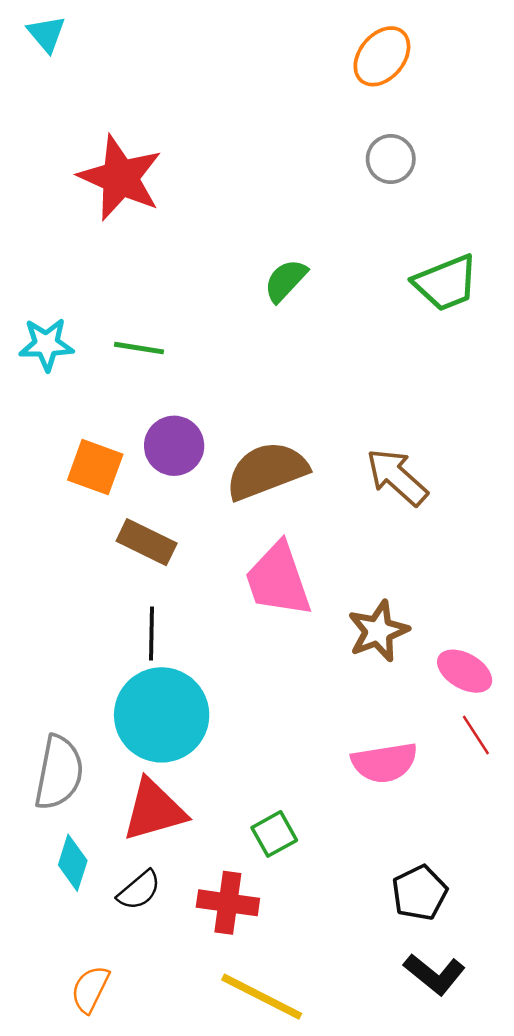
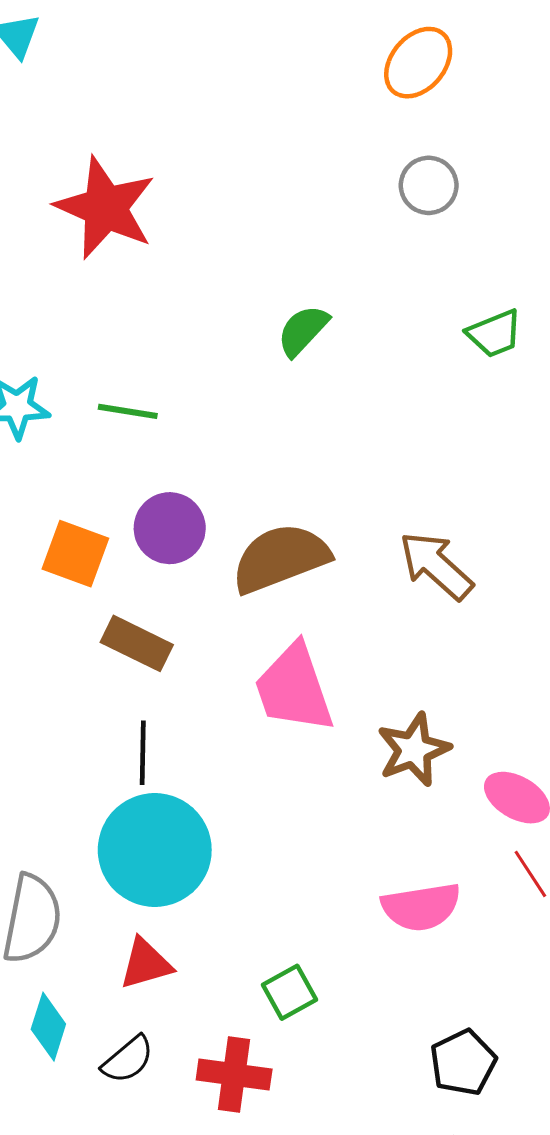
green trapezoid: (446, 283) -> (494, 334), size x0.7
red triangle: (154, 810) -> (146, 964), size x0.7

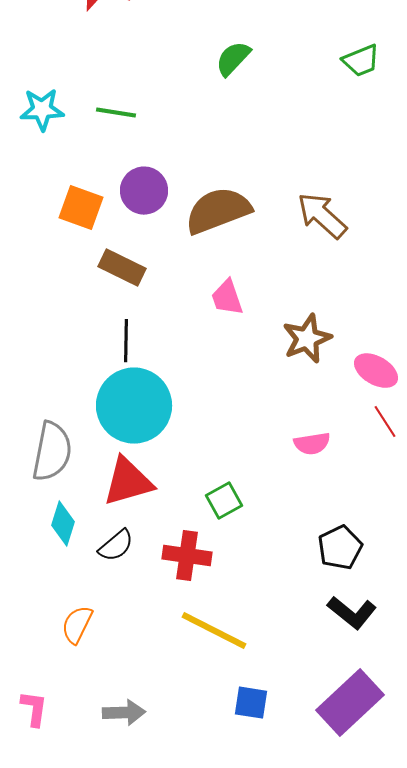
pink trapezoid: (294, 688) -> (227, 298), size x0.6
pink semicircle: (421, 907) -> (312, 444), size x0.7
red triangle: (146, 964) -> (128, 482), size x1.4

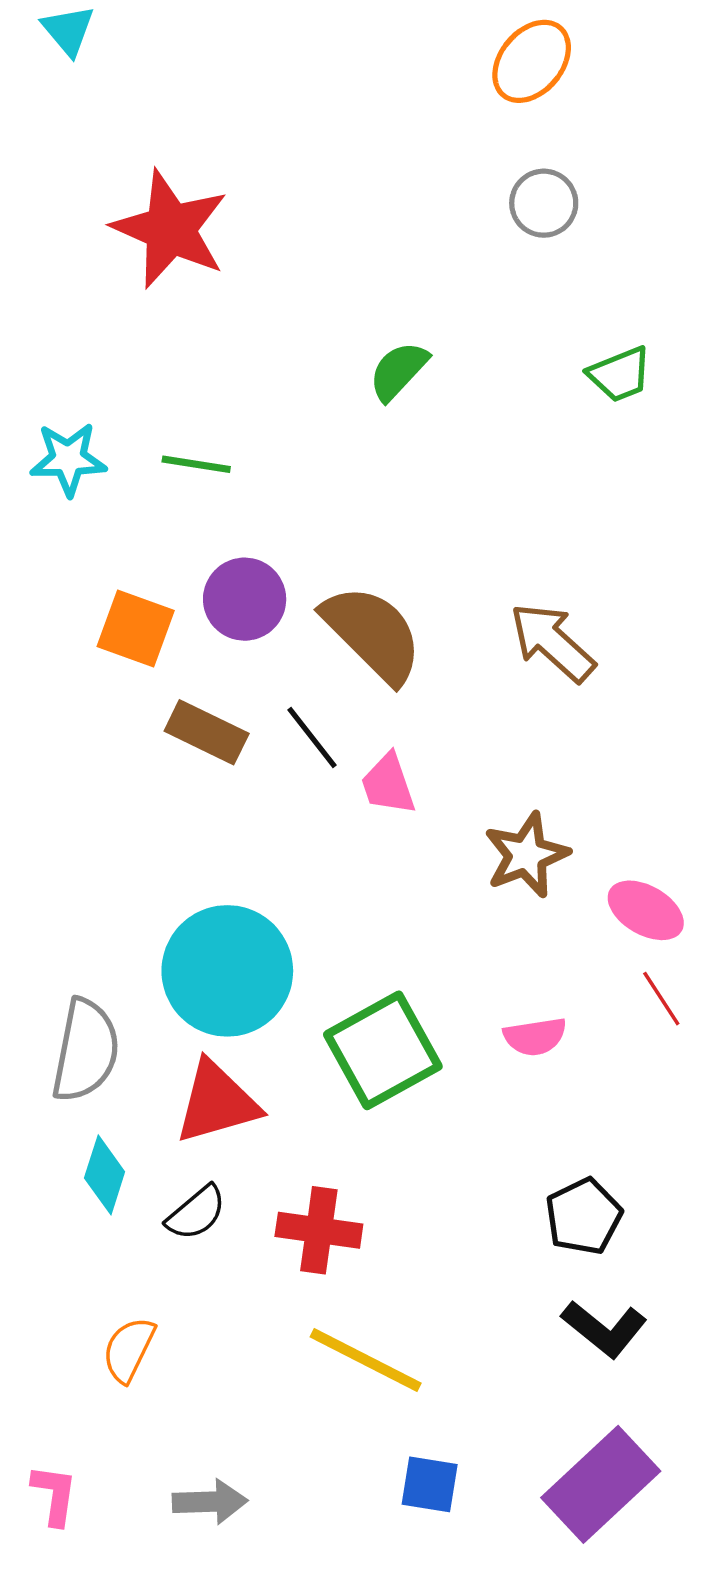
brown semicircle: (218, 211) -> (373, 634), turned 66
black line: (126, 341) -> (312, 737), moved, turned -39
green square: (224, 501) -> (383, 1050), moved, size x1.8

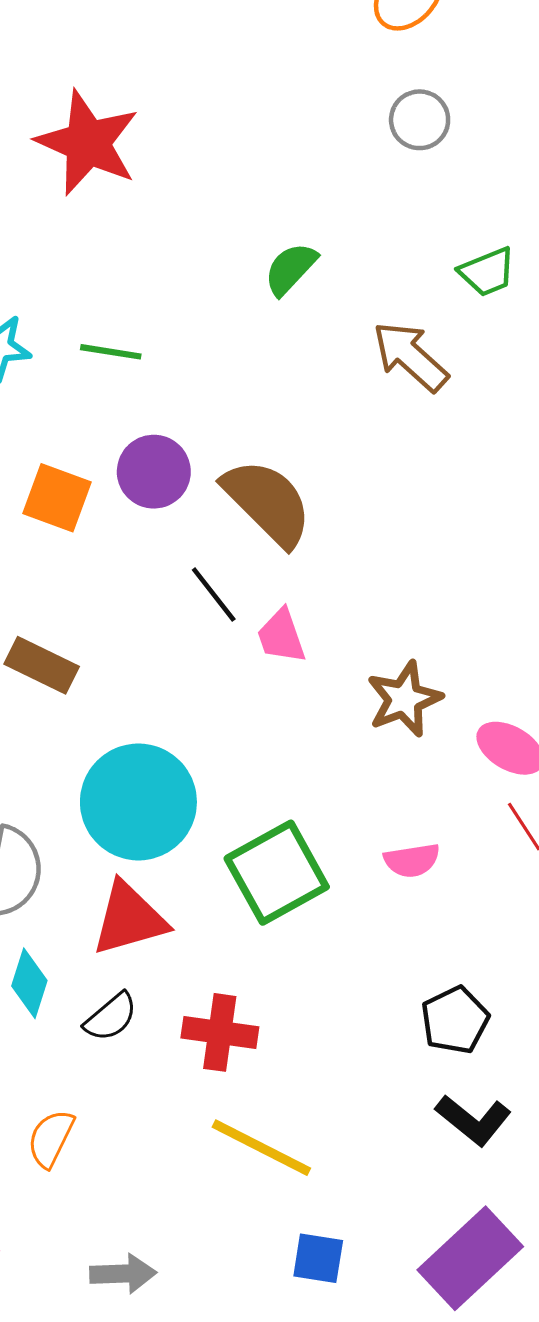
brown arrow: (552, 642) -> (410, 356), moved
brown rectangle: (207, 732) -> (42, 665), moved

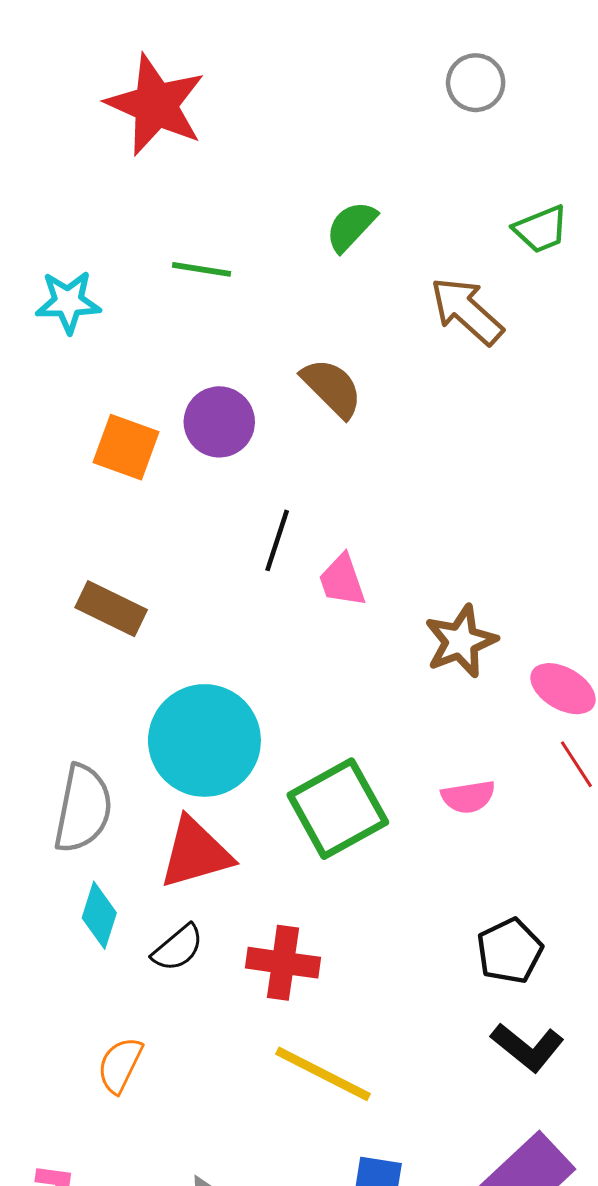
green line: (111, 352) -> (201, 269), moved
brown semicircle: (267, 502) -> (332, 388), moved, size x0.7
black line: (214, 595) -> (277, 540), turned 56

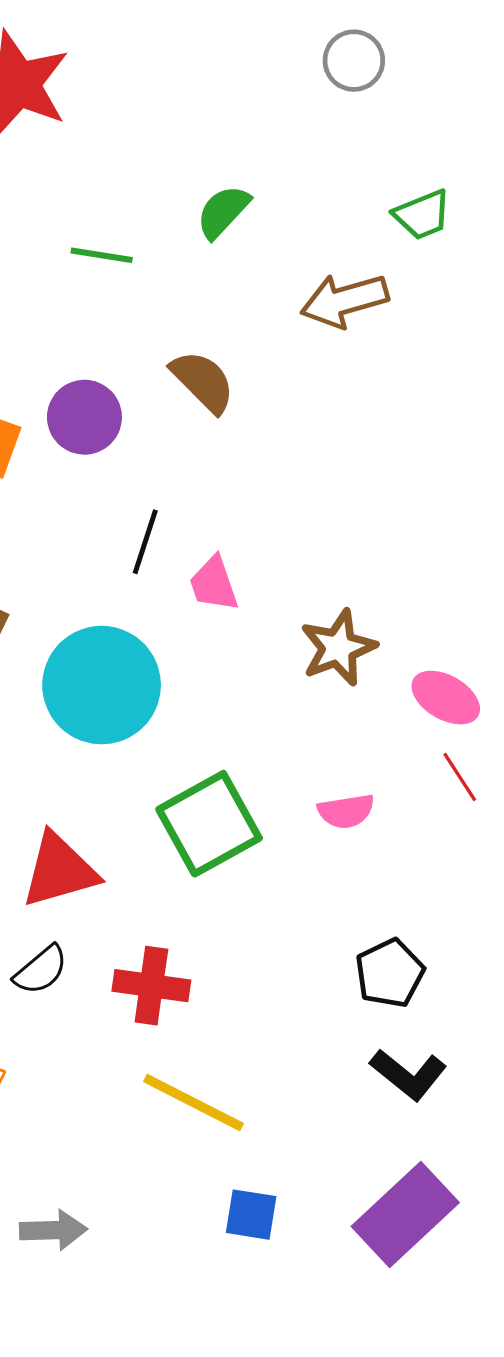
green line: (201, 269) -> (102, 255), moved
brown arrow: (467, 311) -> (345, 300), turned -58
cyan circle: (204, 740) -> (102, 685), moved

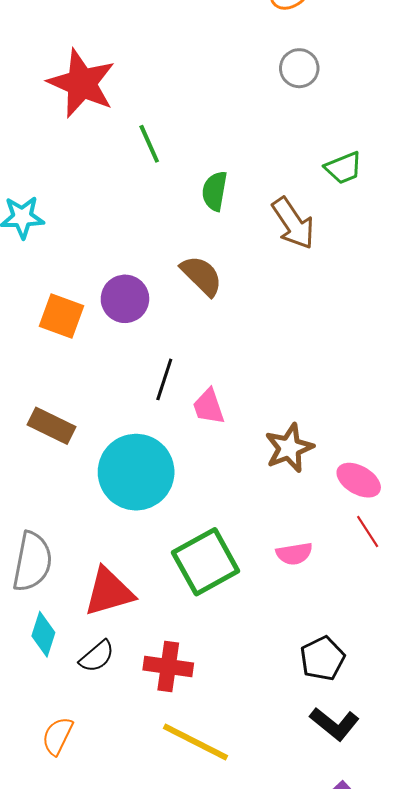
green semicircle: (223, 212) -> (215, 191), moved, turned -33
green line: (102, 255) -> (149, 144), moved, turned 57
brown arrow: (345, 300) -> (293, 223), turned -108

